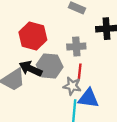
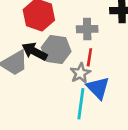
gray star: (72, 86) -> (80, 73), turned 30
blue triangle: (88, 98) -> (98, 88), turned 35

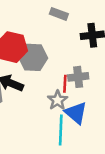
gray cross: (87, 29) -> (78, 77), moved
gray hexagon: (56, 49) -> (33, 57), moved

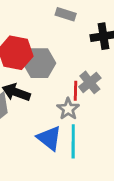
gray cross: (78, 77) -> (90, 82), turned -30
blue triangle: (76, 113) -> (49, 138), moved

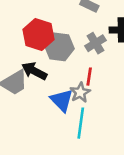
gray cross: (90, 82) -> (96, 43), moved
blue triangle: (49, 138) -> (62, 100), moved

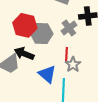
gray star: (80, 92) -> (73, 65), moved

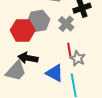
gray hexagon: (41, 33) -> (38, 21), moved

